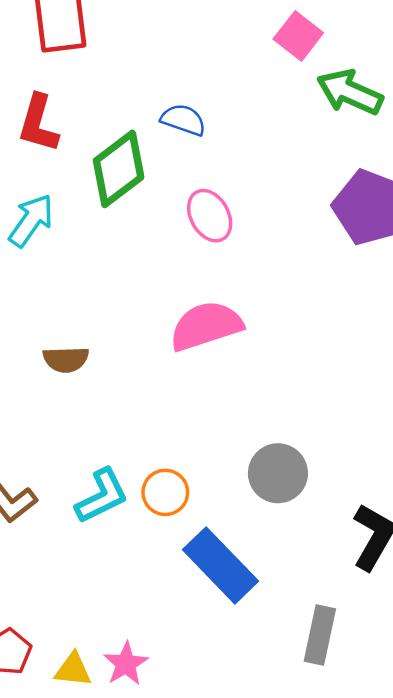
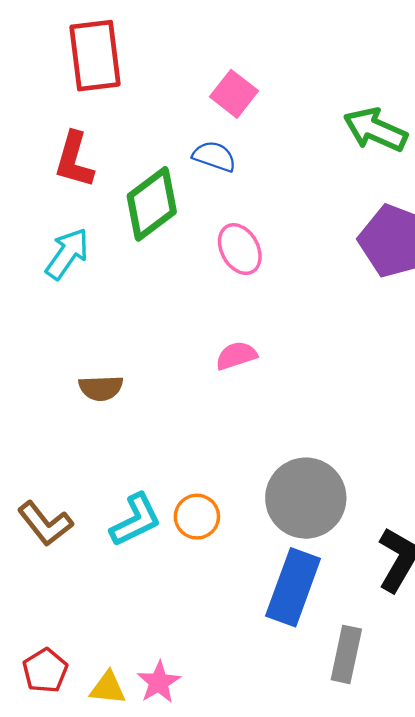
pink square: (298, 36) -> (234, 94), moved
pink semicircle: (206, 326) -> (236, 356), size x0.6
gray circle: (278, 473) -> (306, 498), size x1.4
blue rectangle: (220, 565) -> (293, 587), moved, turned 64

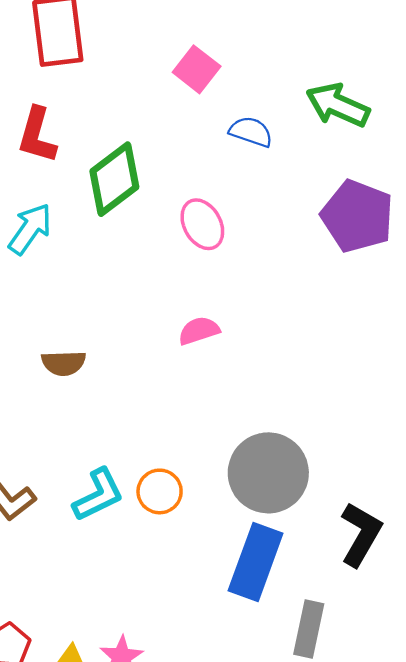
blue semicircle: (214, 156) -> (251, 132), moved

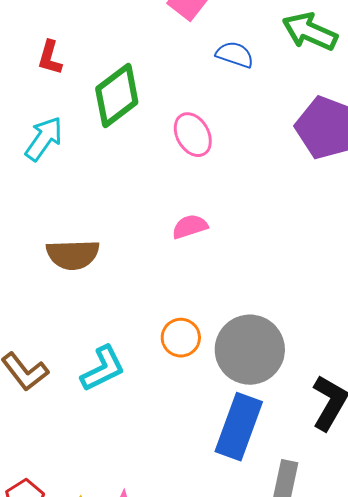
red L-shape: (37, 135) -> (50, 58), size x0.7
brown semicircle: (64, 363) -> (73, 255), size x1.4
orange circle: (160, 491) -> (181, 338), moved

